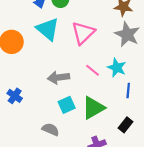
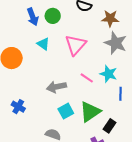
cyan triangle: (48, 29) -> (43, 44), size x0.6
black rectangle: (125, 125) -> (109, 126), moved

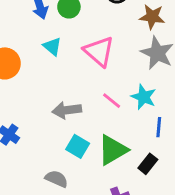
pink triangle: (76, 45) -> (99, 51), turned -35
cyan square: (66, 111) -> (78, 146), turned -35
black rectangle: (109, 126) -> (148, 164), moved

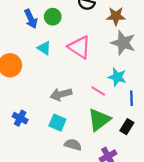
pink line: (112, 101) -> (98, 91), moved
cyan square: (78, 146) -> (57, 123), moved
gray semicircle: (57, 179) -> (73, 145), moved

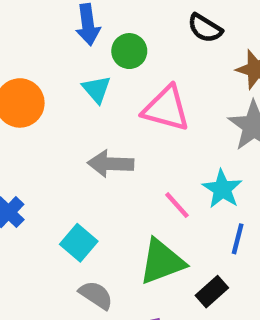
green circle: (53, 17) -> (129, 51), moved
pink triangle: (79, 47) -> (166, 108), turned -35
gray arrow: (61, 94) -> (111, 164), moved

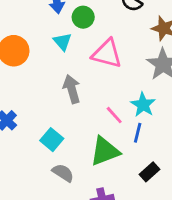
gray arrow: (111, 164) -> (72, 89), turned 72
blue line: (238, 239) -> (138, 133), moved
black rectangle: (212, 292) -> (150, 172), moved

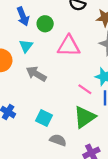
cyan triangle: (62, 42) -> (26, 46), moved, turned 32
gray arrow: (72, 89) -> (36, 74), moved, turned -30

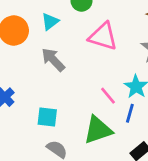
cyan square: (44, 118) -> (47, 117), turned -35

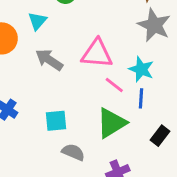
pink triangle: (103, 36) -> (97, 54), moved

